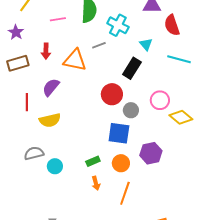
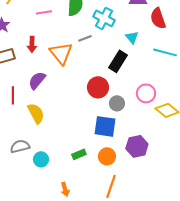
orange triangle: (75, 60) -> (61, 53), turned 40
yellow semicircle: (50, 120) -> (36, 113), turned -105
orange arrow: (96, 183) -> (65, 189), moved

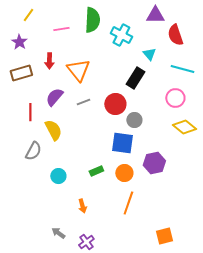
gray line: (85, 38) -> (83, 102), moved
pink circle: (146, 93) -> (175, 98), moved
gray semicircle: (20, 146) -> (33, 151), moved, turned 132

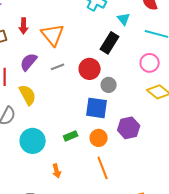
cyan circle: (58, 176) -> (33, 141), size x1.6
orange line: (128, 203) -> (103, 168), turned -40

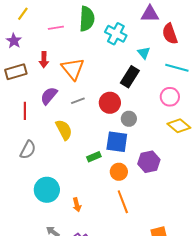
yellow semicircle: (28, 95) -> (64, 130), moved
green rectangle: (71, 136) -> (94, 157), moved
cyan circle: (33, 141) -> (47, 190), moved

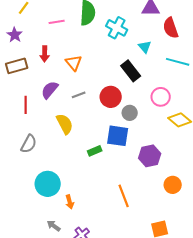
orange triangle: (73, 69) -> (74, 63), size x0.7
black rectangle: (130, 77) -> (131, 71), turned -70
pink circle: (170, 97) -> (161, 97), moved
orange circle: (119, 172) -> (173, 185), moved
orange arrow: (77, 205) -> (70, 202), moved

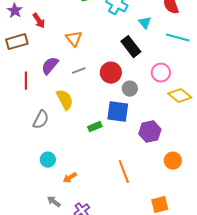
red arrow: (45, 54) -> (39, 21), moved, turned -35
gray semicircle: (29, 144) -> (41, 120), moved
cyan circle: (48, 184) -> (48, 160), size x0.6
orange arrow: (70, 202) -> (70, 178), turned 72

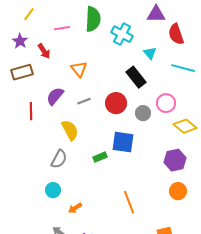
gray circle: (130, 89) -> (143, 113), moved
gray semicircle: (41, 120) -> (59, 159), moved
purple hexagon: (150, 132) -> (175, 160), moved

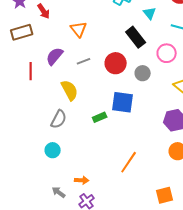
pink circle: (166, 103) -> (167, 53), moved
orange line: (129, 202) -> (129, 162), turned 55
orange arrow: (75, 208) -> (82, 180), moved, turned -144

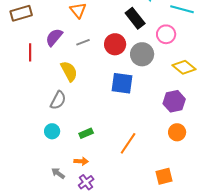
gray circle: (143, 73) -> (142, 54), size x1.5
green rectangle: (100, 117) -> (86, 133), moved

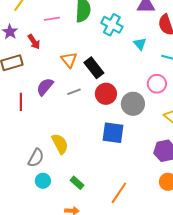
black rectangle: (135, 18) -> (94, 68), moved
yellow semicircle: (69, 71) -> (60, 144), moved
gray semicircle: (58, 100) -> (36, 158), moved
green rectangle: (86, 133) -> (77, 183), turned 64

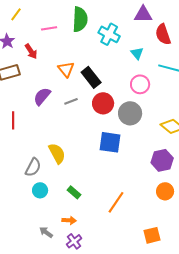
pink circle: (157, 84) -> (140, 84), moved
red line: (21, 102) -> (13, 120), moved

